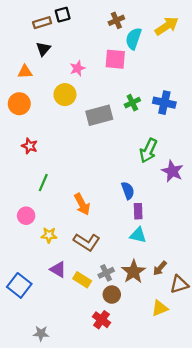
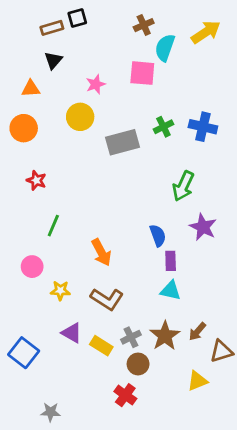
purple star: (172, 171) -> (203, 227), moved

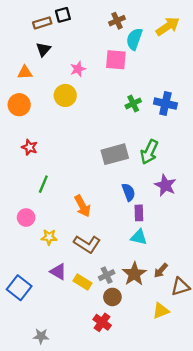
gray rectangle: (122, 142) -> (115, 154), moved

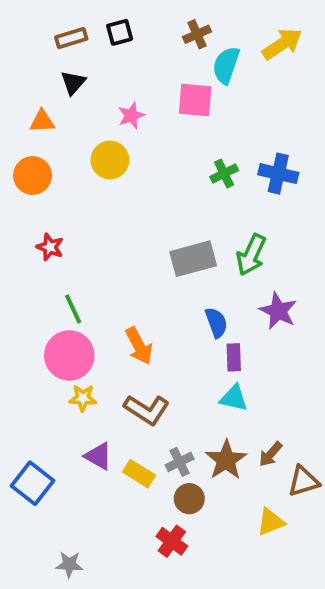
black square: (63, 15) -> (120, 32), moved
green line: (43, 184) -> (73, 309), turned -48
pink circle: (26, 218) -> (69, 355), moved, size x1.6

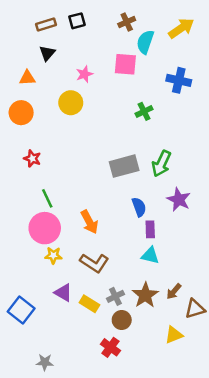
blue cross: (278, 174) -> (179, 80), moved

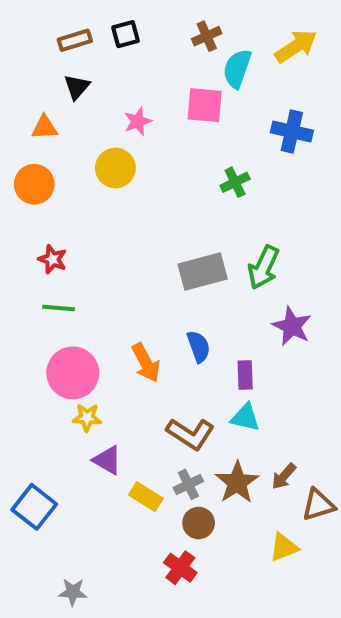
green line: (47, 198) -> (59, 308), moved, turned -60
blue semicircle: (139, 207) -> (199, 347), moved
brown L-shape: (94, 263) -> (190, 434), moved
purple triangle: (63, 293) -> (107, 460), moved

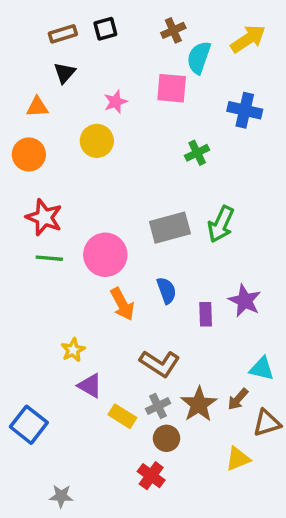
red star: (52, 259) -> (44, 217), size x1.5
purple star: (292, 326) -> (245, 301), moved
pink circle: (73, 373) -> (105, 255), moved
yellow star: (87, 418) -> (73, 350), turned -30
cyan triangle: (245, 418) -> (262, 369), moved

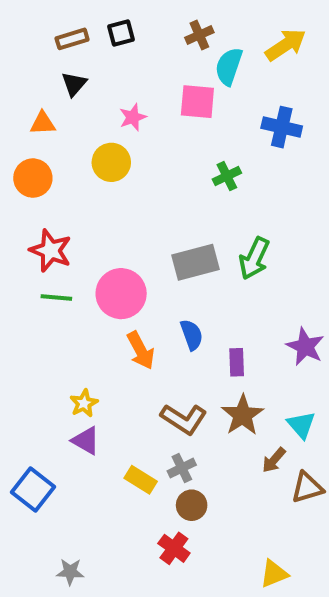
purple star: (245, 301) -> (305, 346), moved
cyan triangle: (262, 369) -> (301, 425), turned 36
purple triangle: (90, 386) -> (86, 441), moved
brown star: (199, 404) -> (243, 415), moved
yellow triangle: (238, 459) -> (274, 574), moved

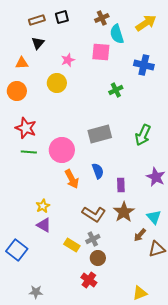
cyan semicircle: (229, 66) -> (117, 34), turned -36
green arrow: (254, 258) -> (143, 135), moved

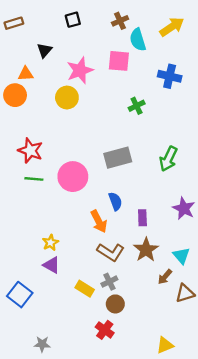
brown rectangle: (37, 20) -> (14, 23), moved
pink star: (68, 60) -> (80, 70), size x1.6
orange circle: (17, 91) -> (15, 95), moved
orange arrow: (72, 179) -> (99, 221), moved

